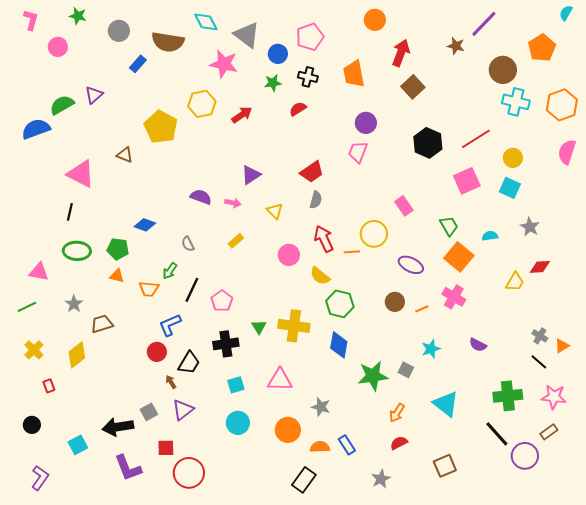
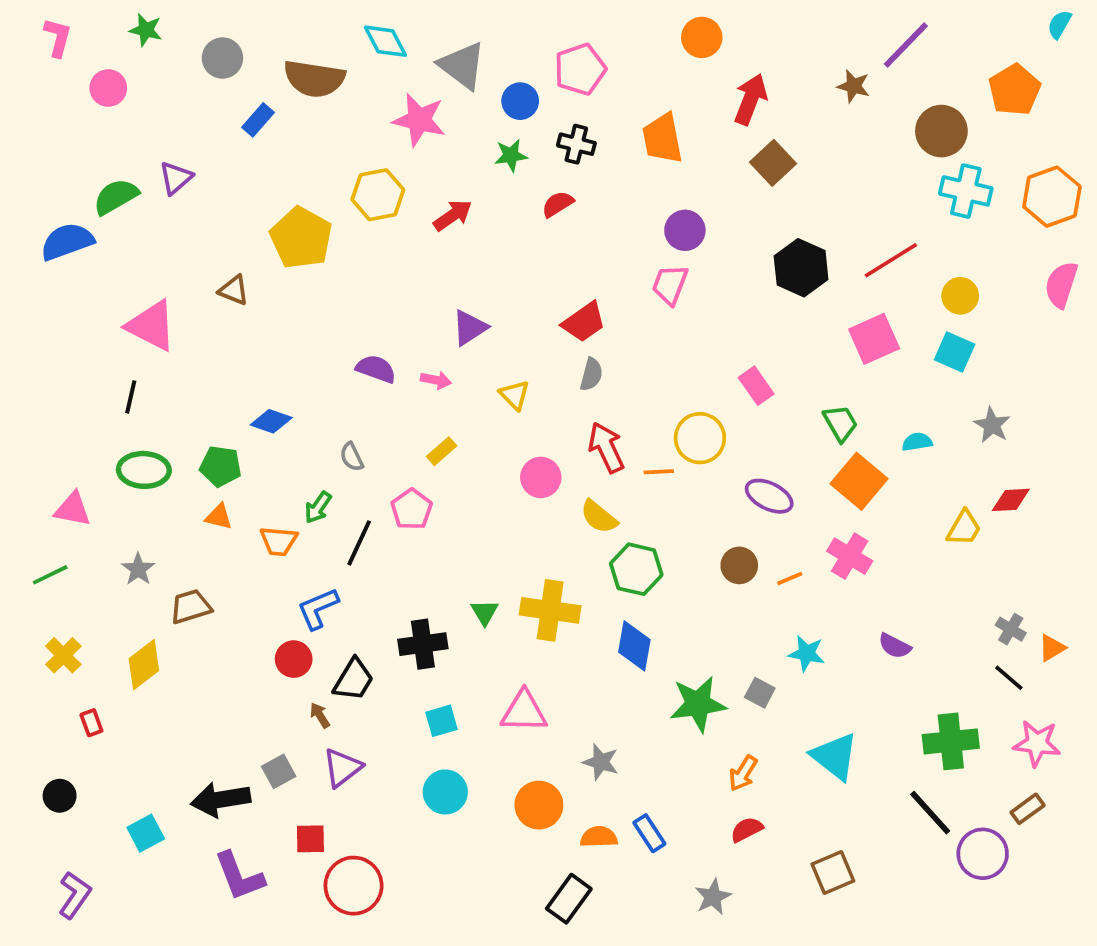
pink pentagon: (222, 301) -> (412, 509), moved
cyan star: (431, 349) -> (807, 653), turned 30

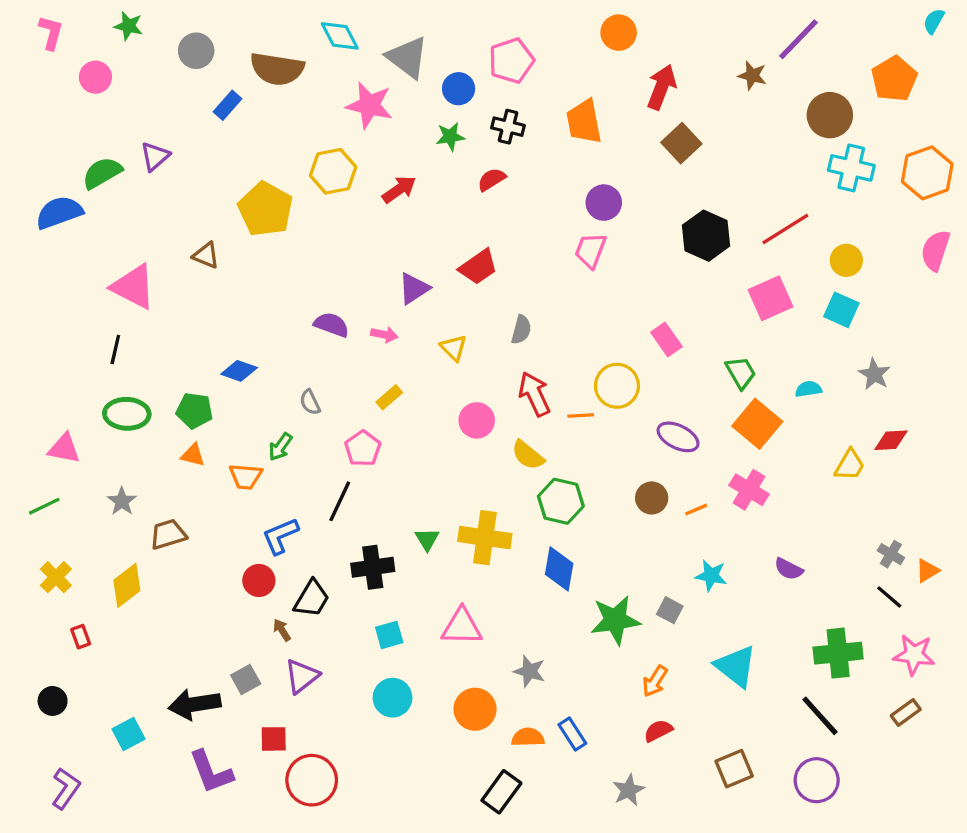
red trapezoid: (584, 322) -> (478, 267), moved
black line: (359, 543) -> (340, 501), moved
purple circle: (983, 854) -> (817, 780), moved

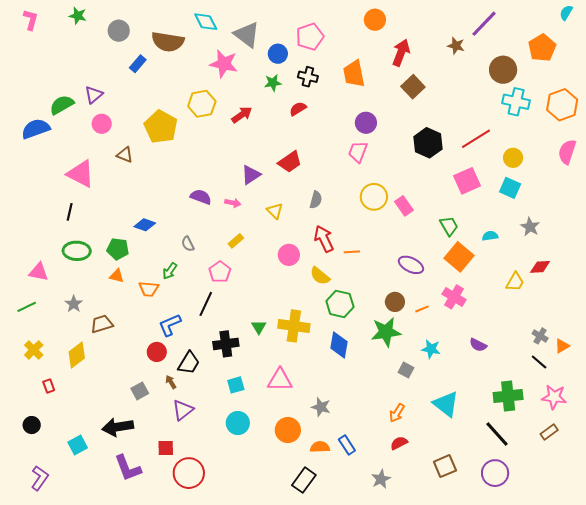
pink circle: (95, 77) -> (102, 124), moved
yellow circle: (617, 386) -> (374, 197), moved
green star: (615, 620) -> (386, 332), moved
gray square: (246, 680) -> (140, 391), moved

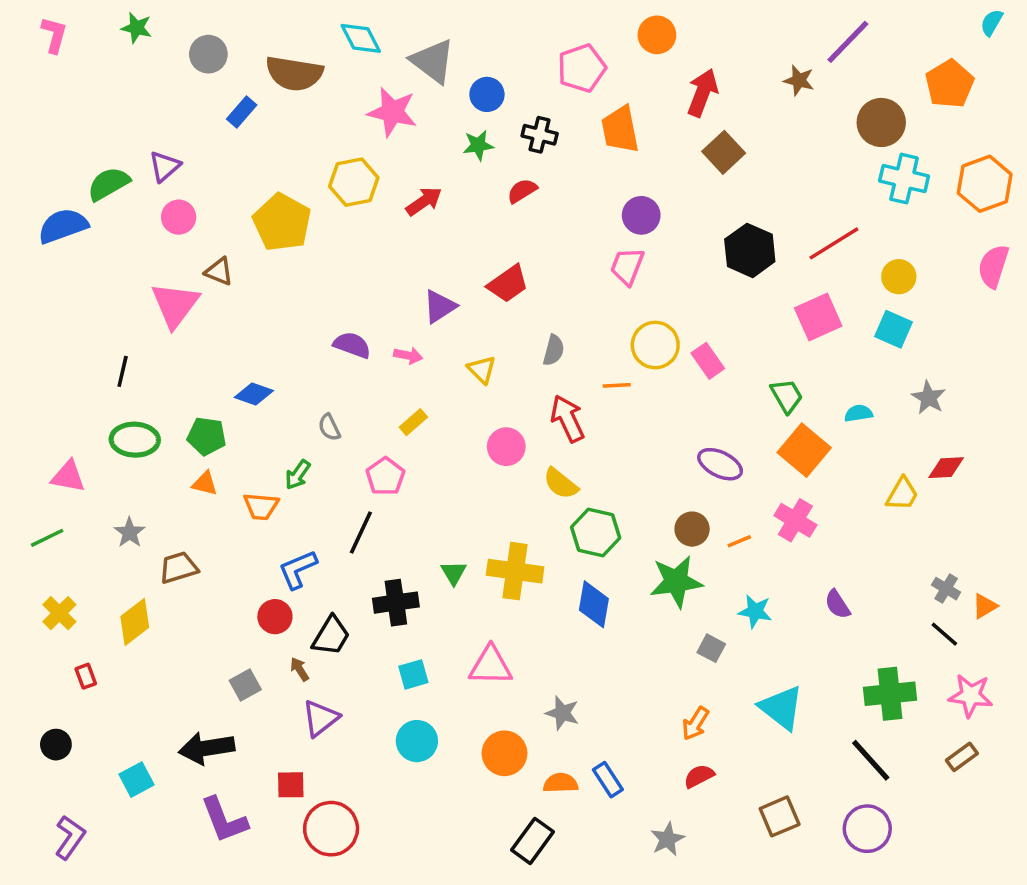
pink pentagon: (310, 37) -> (582, 68), moved
pink triangle: (81, 174) -> (175, 305), moved, turned 40
orange line: (352, 252) -> (617, 385), moved
purple semicircle: (478, 345) -> (837, 604), turned 30

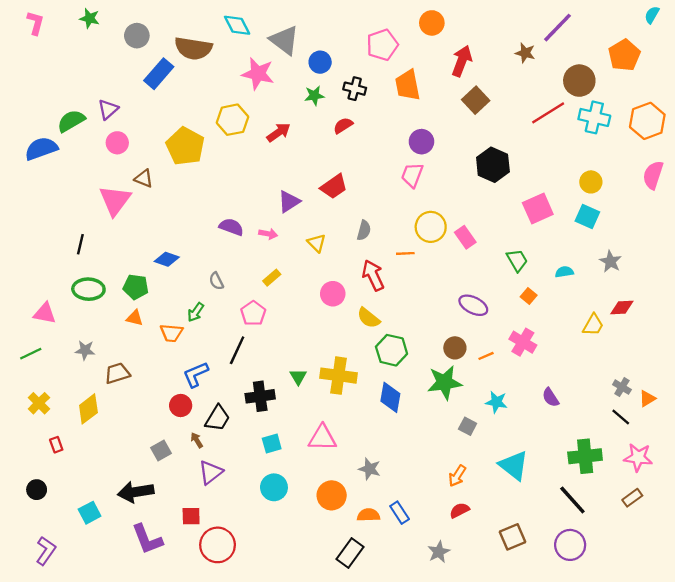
blue rectangle: (242, 112) -> (159, 74), size x1.5
red line: (834, 243) -> (548, 113), moved
orange square: (804, 450) -> (529, 296), size x0.5
gray star: (130, 533) -> (85, 350), turned -30

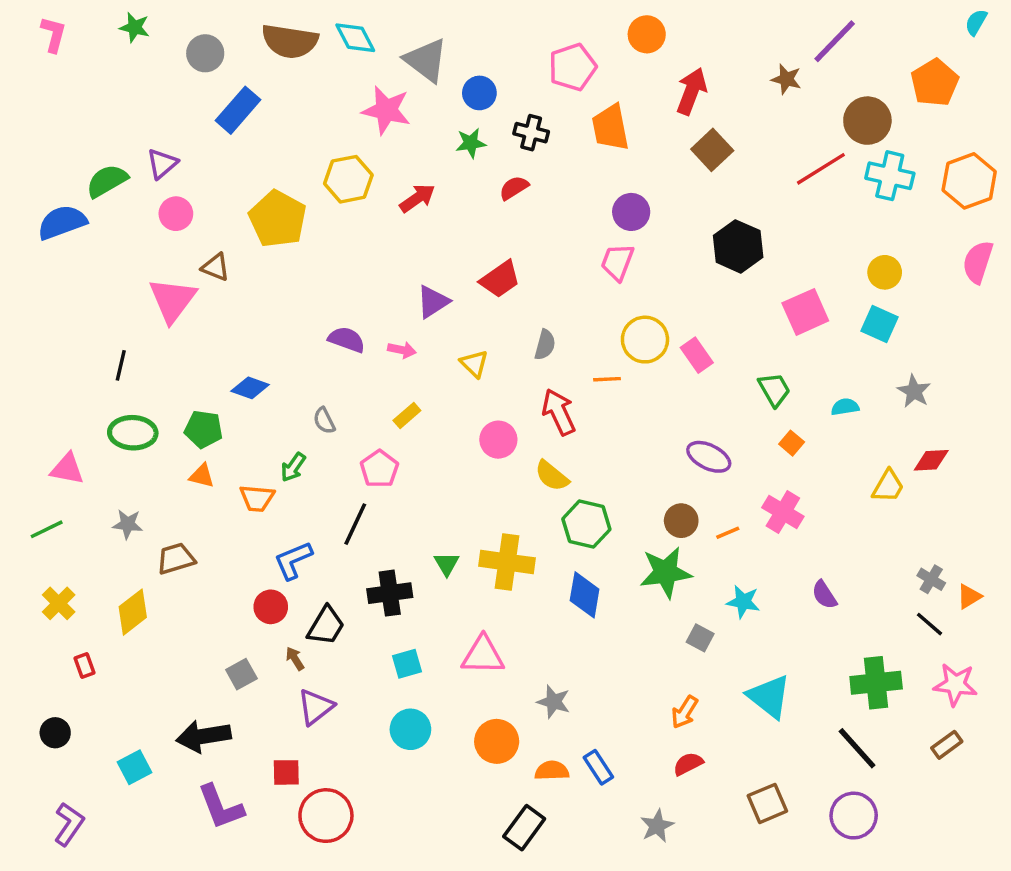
brown semicircle: (193, 48) -> (290, 41), moved

